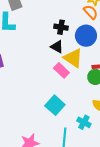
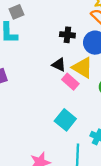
black triangle: (57, 47) -> (59, 65), moved

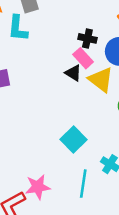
pink rectangle: (70, 82) -> (83, 58), moved

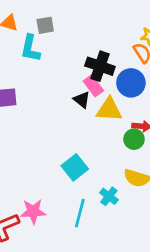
black cross: (87, 38) -> (100, 66), size x1.5
yellow triangle: (101, 80) -> (109, 110), turned -40

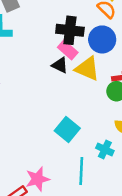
yellow triangle: (109, 110) -> (87, 69), turned 32

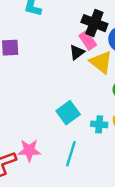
black triangle: (60, 65) -> (77, 52), turned 42
cyan cross: (105, 149) -> (99, 124), moved, turned -35

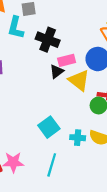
black cross: (94, 23) -> (48, 40), moved
pink rectangle: (88, 40) -> (67, 60), turned -70

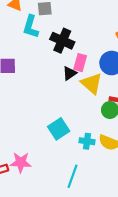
pink rectangle: (67, 60) -> (80, 63), turned -63
cyan line: (52, 165) -> (73, 176), moved

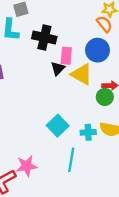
cyan line: (73, 176) -> (71, 160), moved

